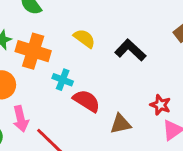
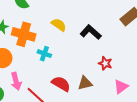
red semicircle: (87, 101) -> (61, 84), moved
red star: (160, 105) -> (105, 63), moved

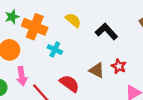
brown triangle: (85, 83) -> (97, 70), moved, turned 35

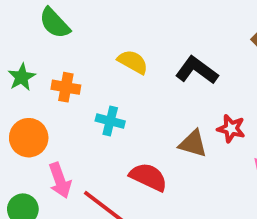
orange cross: (35, 27) -> (66, 87), size x0.6

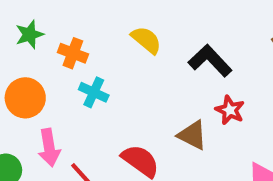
cyan cross: (110, 121) -> (94, 92), moved
red star: (231, 129) -> (230, 110), moved

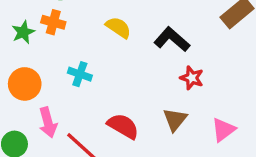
orange cross: (73, 53) -> (53, 22), moved
brown triangle: (192, 135) -> (175, 120), moved, turned 48

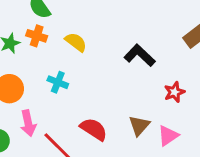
yellow semicircle: (118, 27) -> (76, 42), moved
red star: (192, 78) -> (174, 92), moved, turned 30
pink triangle: (223, 130) -> (168, 136), moved

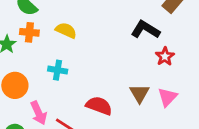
black L-shape: (140, 55) -> (145, 30), moved

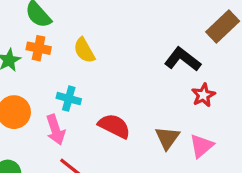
yellow semicircle: (66, 30) -> (84, 50), turned -150
red semicircle: (99, 106) -> (114, 126), moved
pink arrow: (39, 113) -> (56, 130), moved

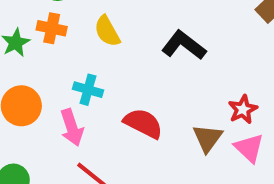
black L-shape: (183, 59) -> (184, 45), moved
red star: (203, 95) -> (243, 109), moved
pink triangle: (202, 146) -> (249, 148), turned -36

